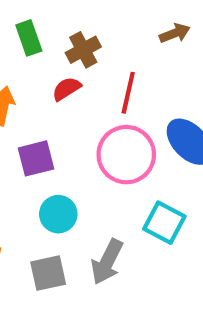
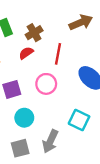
brown arrow: (175, 33) -> (81, 22), size x1.5
pink circle: (126, 155) -> (46, 84), moved, size x0.7

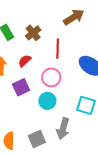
red semicircle: (26, 53) -> (25, 61), moved
cyan circle: (24, 118) -> (47, 101), moved

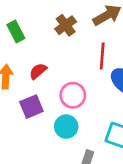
brown cross: (33, 33) -> (66, 25), moved
red line: (58, 49) -> (102, 56), moved

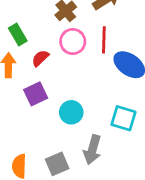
green rectangle: (16, 32) -> (18, 34), moved
pink circle: (73, 95) -> (73, 42), moved

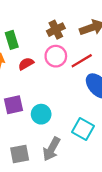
red line: (104, 40) -> (82, 61), turned 45
purple square: (36, 94) -> (14, 105), moved

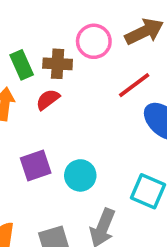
brown cross: (56, 30) -> (58, 64), moved, turned 36
pink circle: (56, 56) -> (94, 41), moved

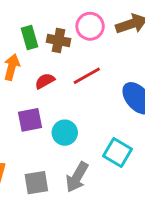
red line: (134, 85) -> (87, 76), moved
red semicircle: (48, 99) -> (45, 81), moved

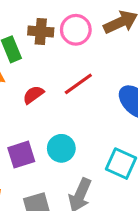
brown cross: (58, 40) -> (41, 31), moved
purple square: (30, 120) -> (21, 155), moved

